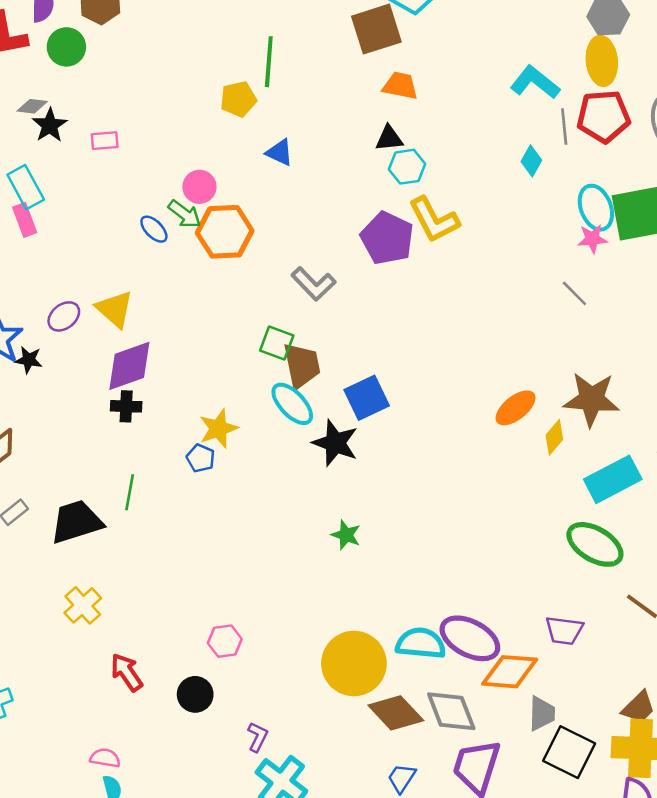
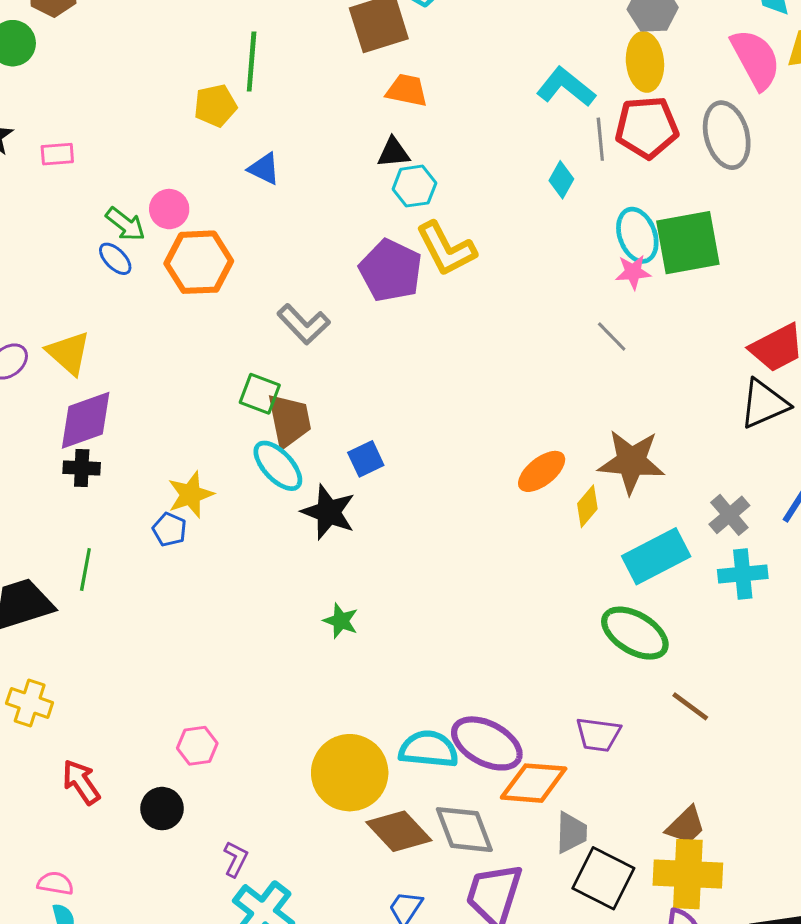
green arrow: (185, 214) -> (125, 224), moved
blue square: (367, 398) -> (366, 459), size x0.7
yellow cross: (83, 605) -> (30, 703), turned -30

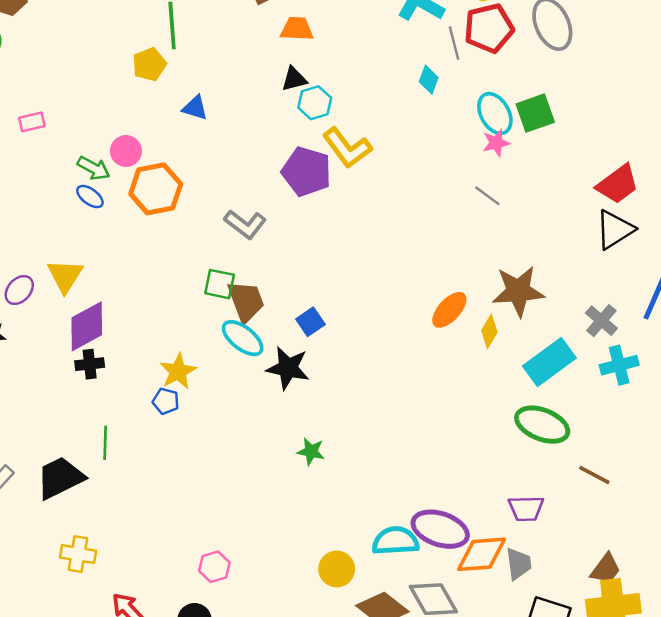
green square: (688, 243) -> (535, 113), size x0.7
yellow triangle: (69, 353) -> (65, 276), turned 30
yellow circle: (350, 773) -> (337, 569), size x0.6
gray trapezoid: (571, 833) -> (519, 564), moved

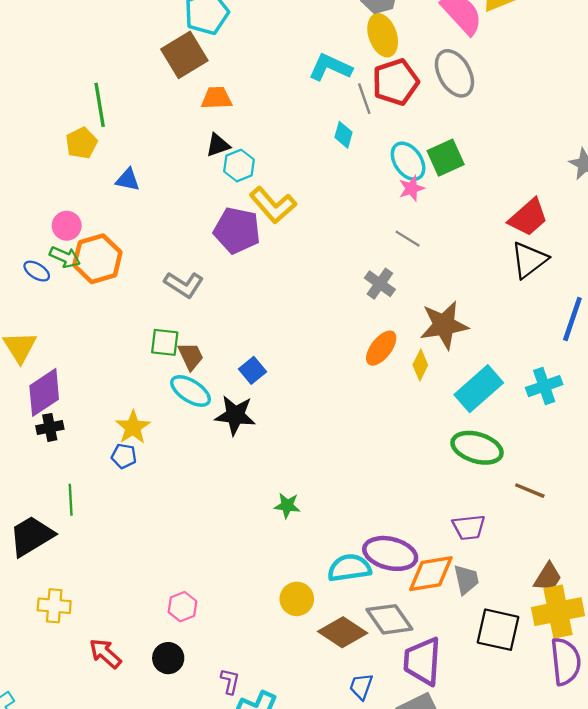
green arrow: (94, 168) -> (65, 257), moved
brown trapezoid: (246, 301) -> (191, 356), size x0.7
gray cross: (601, 321) -> (380, 284), moved
green star: (311, 451) -> (287, 506), moved

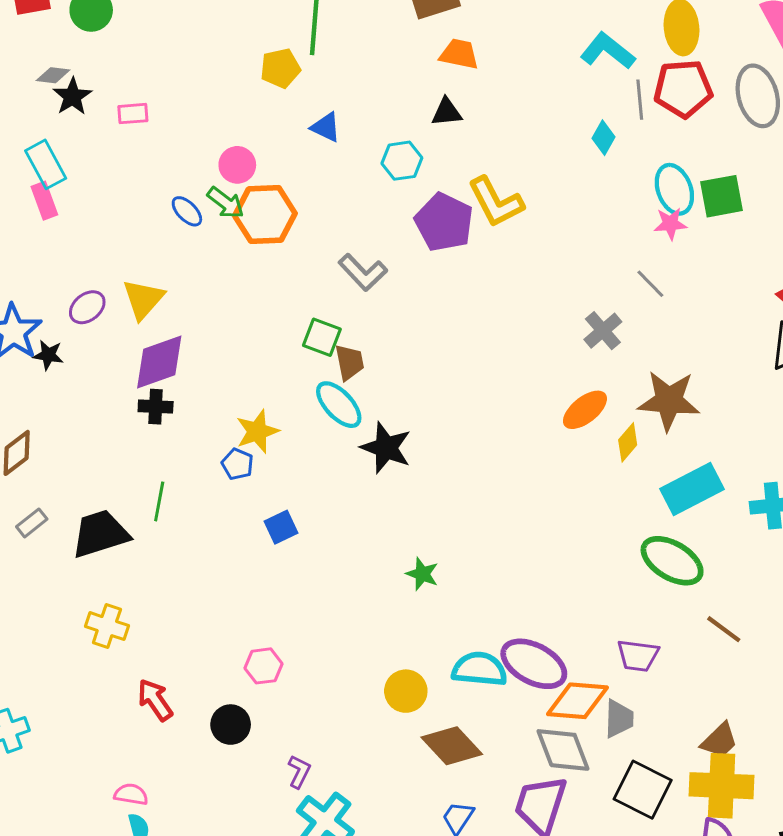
cyan hexagon: (239, 166) -> (402, 161), moved
blue square: (253, 370) -> (281, 527), moved
gray diamond: (389, 619) -> (563, 750), moved

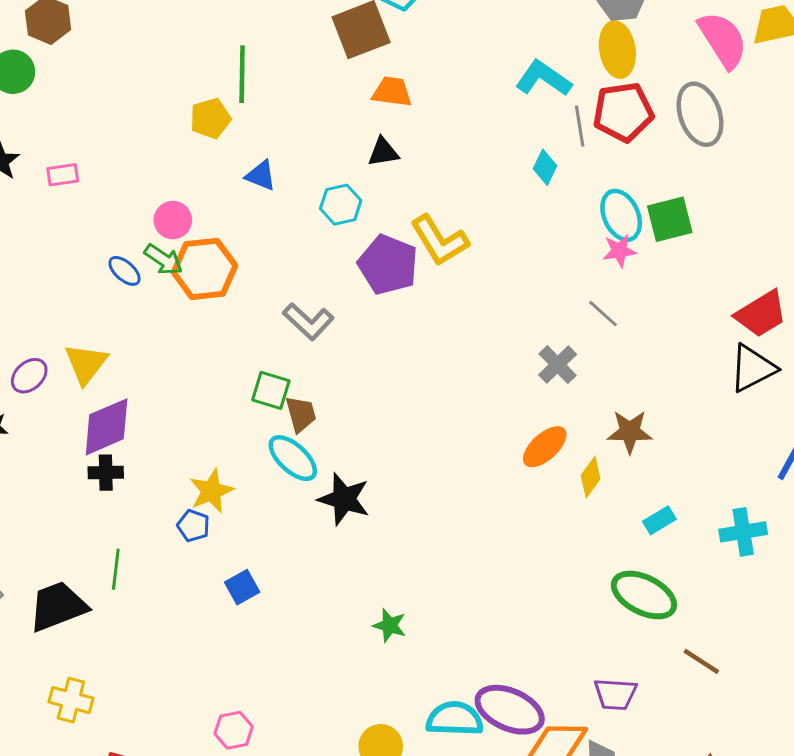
brown star: (669, 401) -> (630, 432), size x0.7
cyan rectangle: (692, 489) -> (659, 520), size x0.5

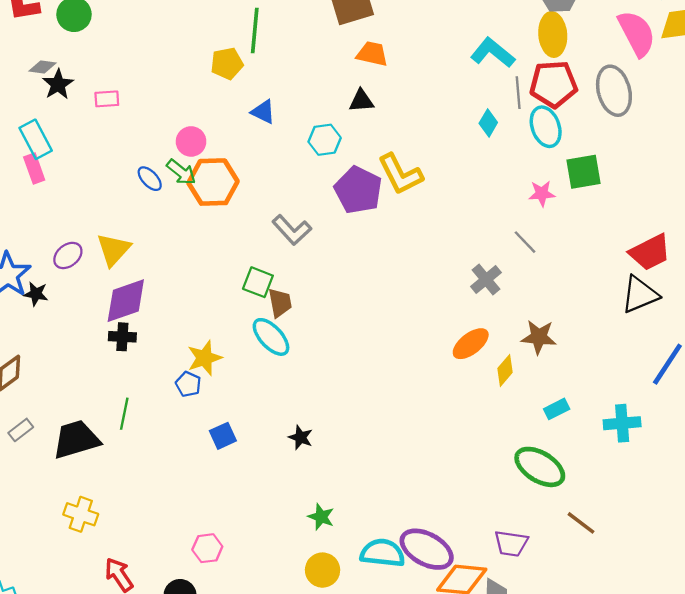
cyan ellipse: (621, 215) -> (546, 127), moved
black star: (344, 499) -> (301, 437), moved, size x0.6
green star: (390, 625) -> (321, 517), moved

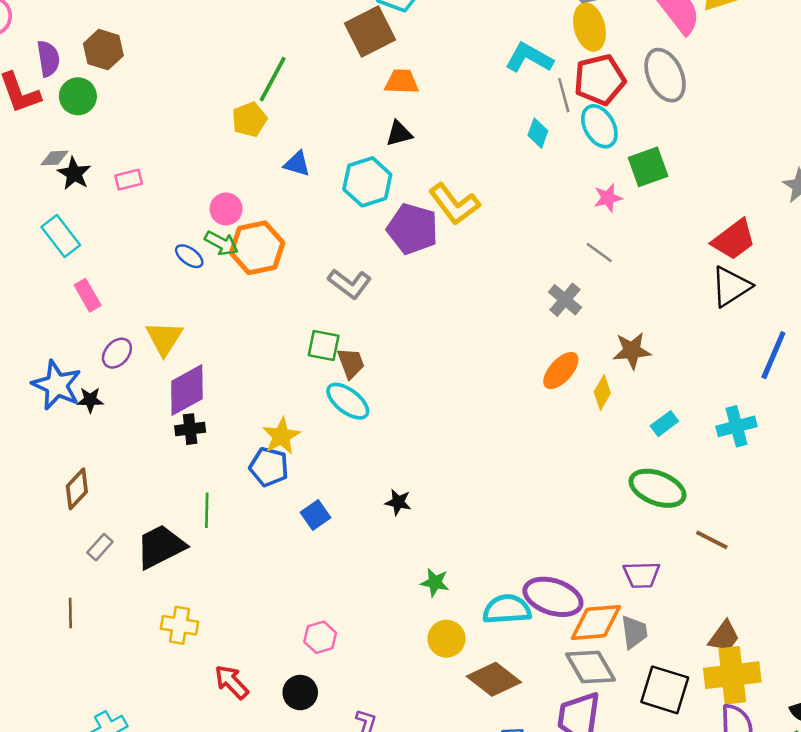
green line: (255, 31) -> (273, 79), turned 33
cyan hexagon: (325, 140) -> (367, 182), size x1.4
pink rectangle: (34, 169) -> (88, 295), moved
blue pentagon: (188, 384) -> (269, 467), size x1.4

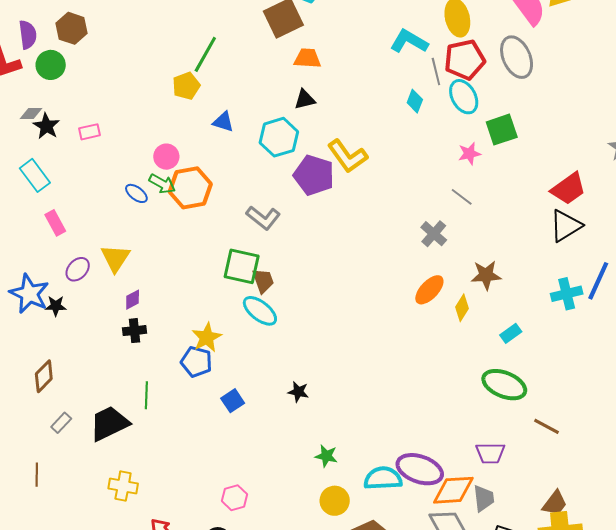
green square: (324, 346) -> (242, 266), size x1.4
purple diamond: (187, 390) -> (133, 300), size x0.5
cyan cross: (736, 426) -> (567, 294), moved

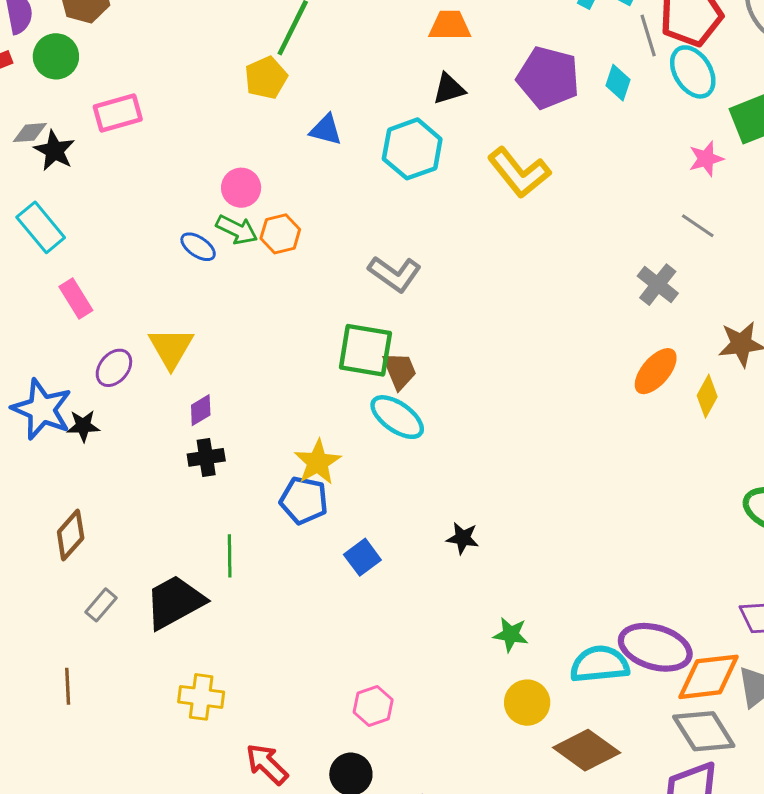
pink rectangle: (90, 132) -> (118, 113), moved, size x1.4
purple pentagon: (314, 175) -> (548, 78), moved
orange hexagon: (190, 188) -> (280, 234), size x0.6

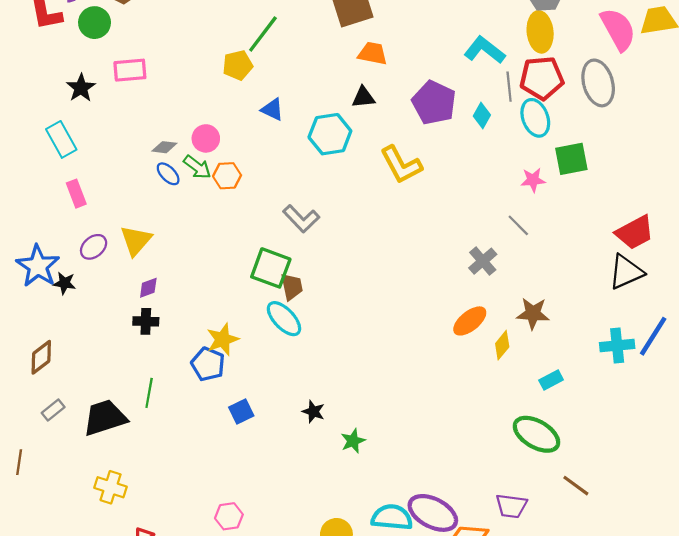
gray diamond: (30, 133) -> (164, 147), moved
green star: (511, 634) -> (353, 441), moved, turned 30

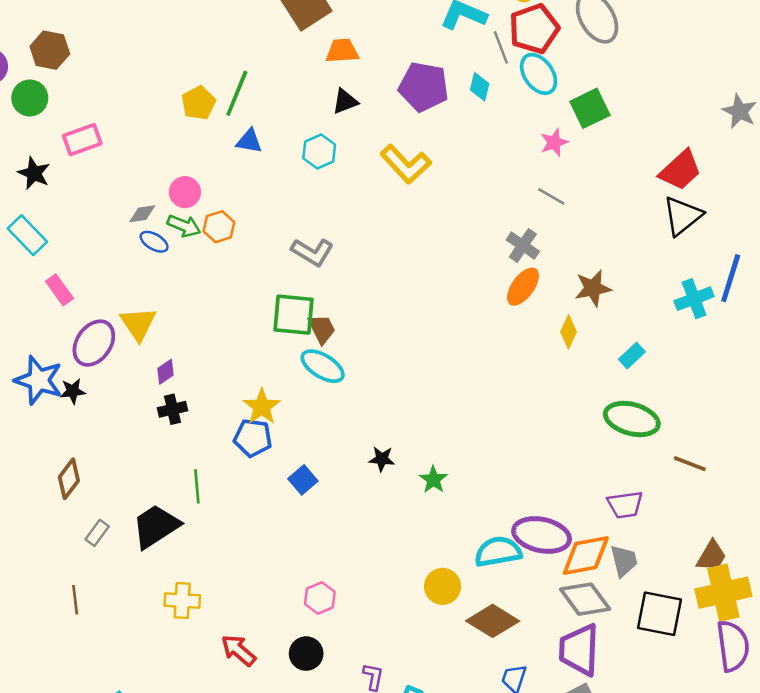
green line: (263, 34) -> (237, 93), moved
cyan hexagon: (330, 134) -> (319, 151), size x0.7
purple ellipse: (94, 247) -> (94, 343), size x1.5
orange ellipse: (470, 321) -> (523, 287), moved

